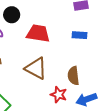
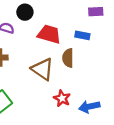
blue rectangle: (80, 35) -> (82, 35), moved
brown semicircle: (73, 76) -> (68, 58), moved

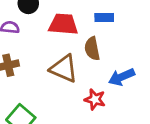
blue arrow: (89, 107) -> (121, 77), moved

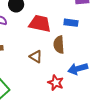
brown triangle: (64, 69) -> (36, 57), size x0.6

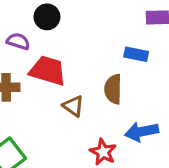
red trapezoid: (40, 24) -> (48, 71), moved

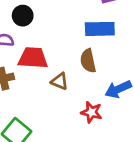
blue rectangle: (136, 54) -> (100, 29), size x1.5

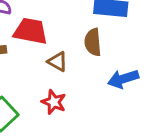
red star: (91, 112) -> (54, 102), moved

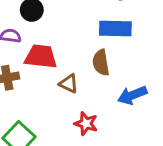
red star: (54, 102) -> (86, 124), moved

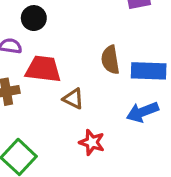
blue rectangle: (115, 28) -> (149, 71), moved
brown semicircle: (101, 63) -> (110, 60), moved

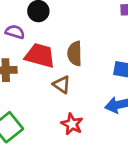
brown semicircle: (110, 60) -> (75, 53), moved

